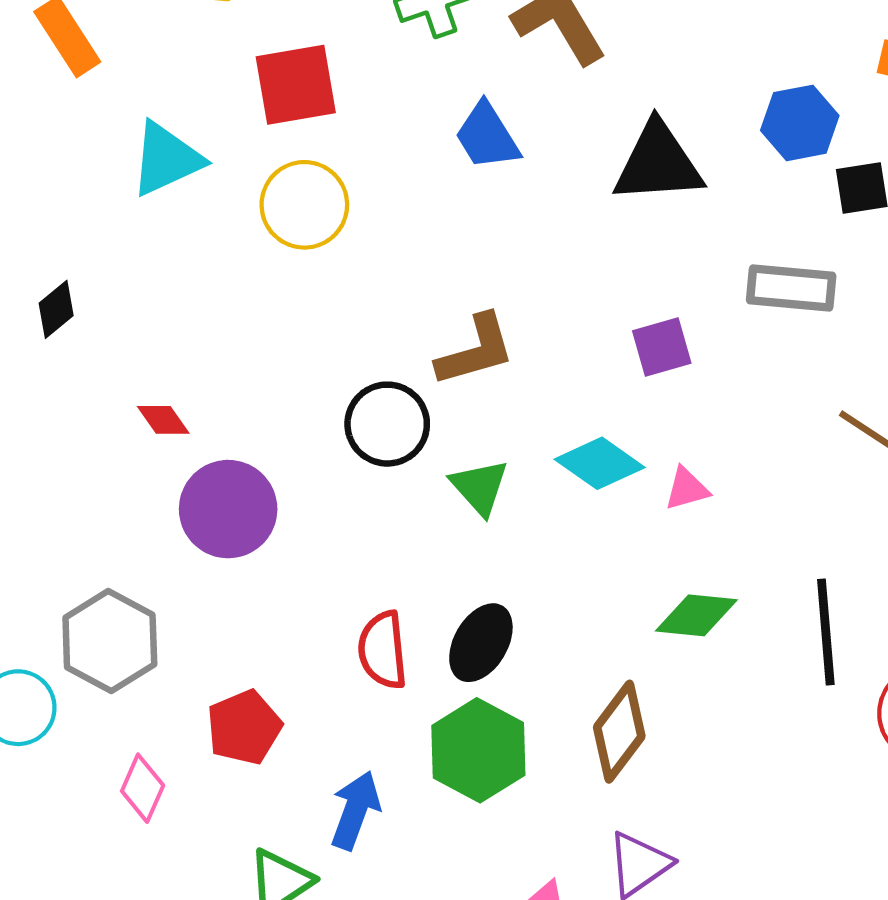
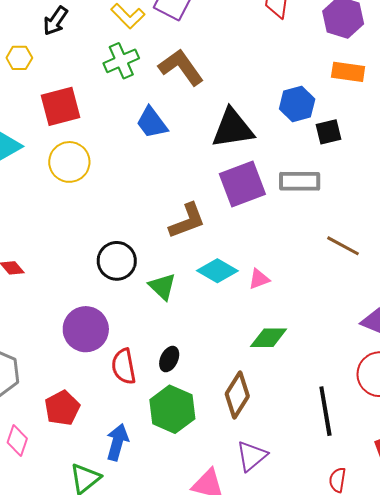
purple square: (662, 347) -> (242, 184), moved, size x1.6
brown L-shape: (476, 350) -> (187, 221), moved
purple circle: (228, 509) -> (86, 329), moved
black line: (826, 632) -> (325, 411), moved
black ellipse: (481, 643) -> (169, 359), size x0.7

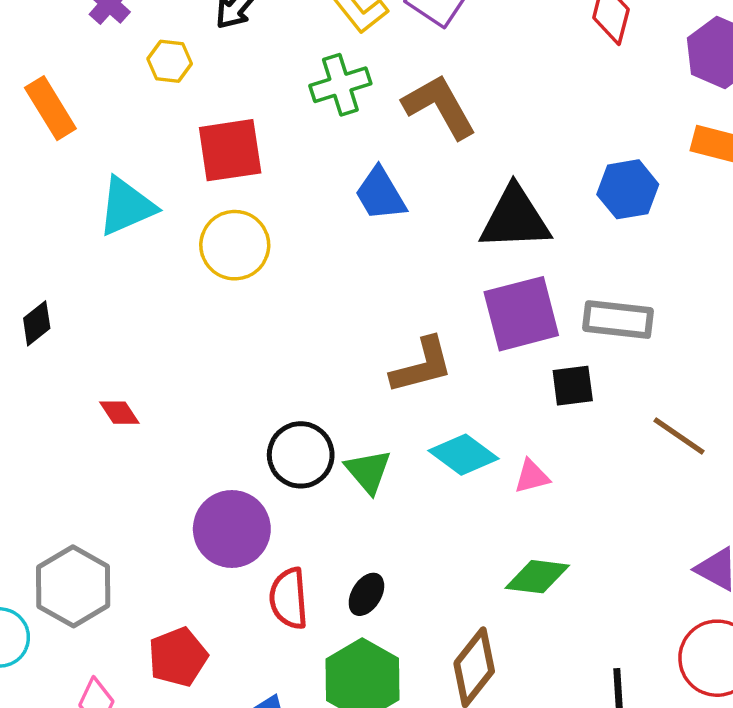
black square: (329, 132) -> (573, 386), moved
black circle: (117, 261) -> (301, 455), moved

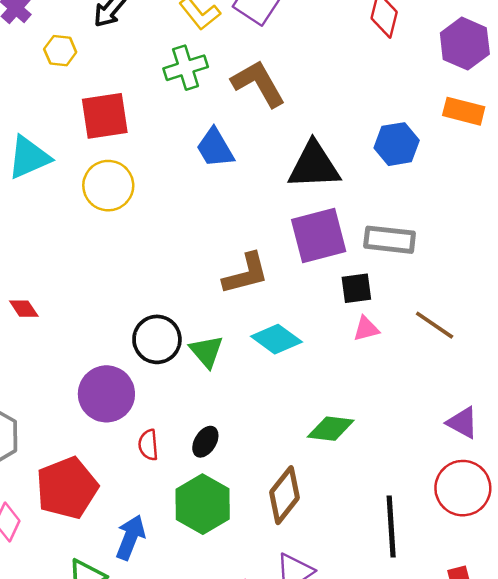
pink triangle: (532, 476) -> (366, 329), moved
red semicircle: (289, 598) -> (148, 445), size x0.7
red pentagon: (178, 657) -> (67, 488), size x1.4

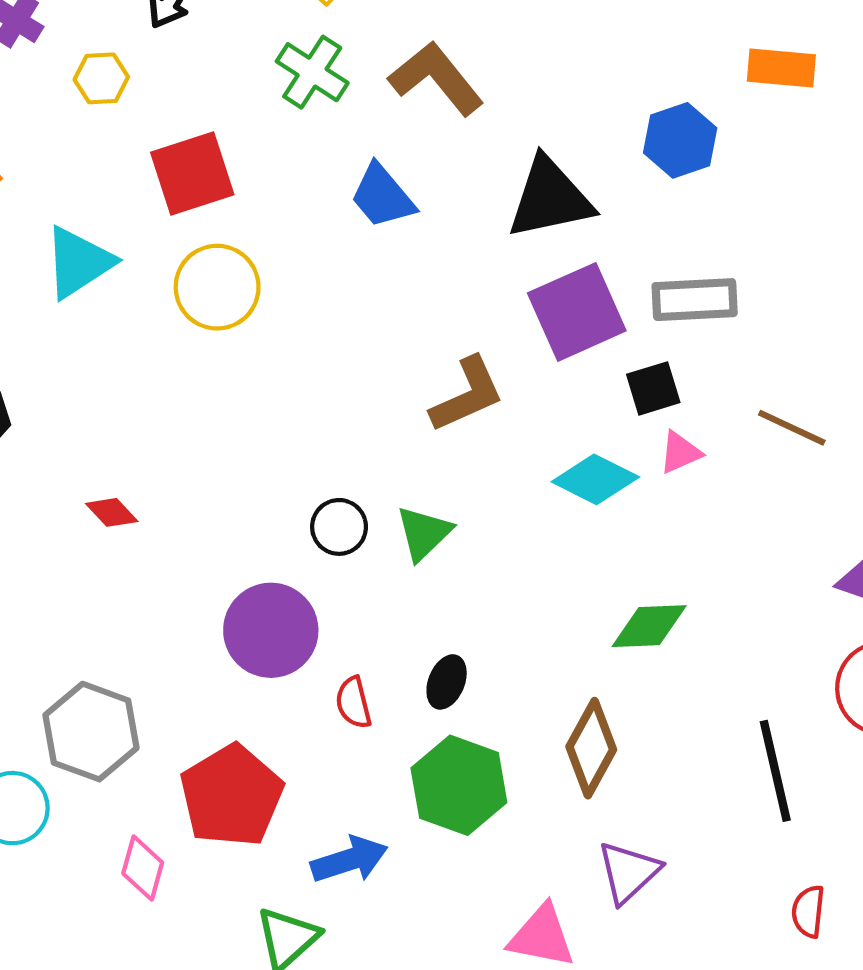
green cross: (186, 68) -> (312, 72), turned -30
black circle: (157, 339) -> (339, 527), size x0.7
cyan diamond: (276, 339) -> (595, 479), moved
green triangle: (206, 351) -> (424, 533), turned 36
blue arrow: (130, 537) -> (349, 860), turned 60

